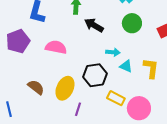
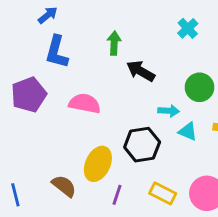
green circle: (132, 23) -> (200, 87), moved
brown semicircle: (36, 87) -> (64, 186), moved
yellow rectangle: (116, 98) -> (163, 193), moved

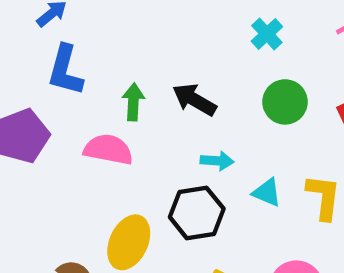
green arrow: (114, 43) -> (133, 102), moved
green circle: (200, 87) -> (285, 102), moved
cyan arrow: (169, 111) -> (217, 161), moved

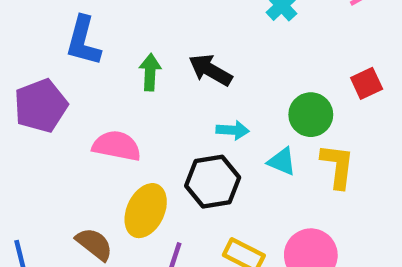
green circle: (285, 102) -> (311, 115), moved
pink semicircle: (108, 149) -> (117, 146), moved

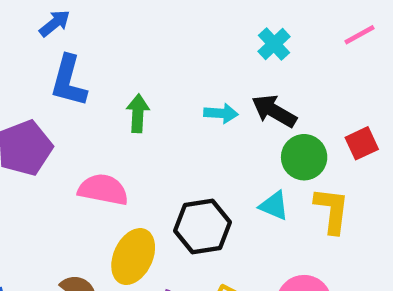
black arrow: (210, 70) -> (274, 111), moved
red square: (367, 83) -> (362, 143), moved
cyan arrow: (233, 130) -> (221, 113), moved

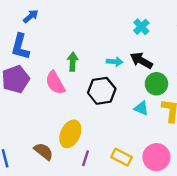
blue L-shape: (69, 81) -> (20, 47), moved
pink semicircle: (103, 190) -> (55, 83), moved, turned -130
black hexagon: (202, 226) -> (102, 91), moved

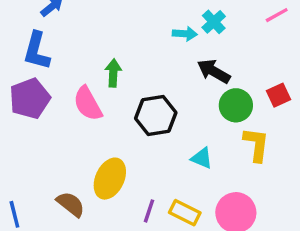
cyan arrow: (115, 62) -> (185, 34), moved
cyan triangle: (141, 108) -> (202, 158), moved
purple line: (85, 158) -> (149, 211), moved

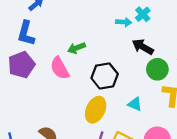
green arrow: (113, 73) -> (76, 48), turned -114
yellow ellipse: (110, 179) -> (96, 110), moved

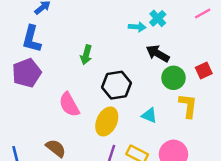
green arrow: (76, 48) -> (86, 55), turned -54
pink semicircle: (60, 68) -> (69, 105), moved

